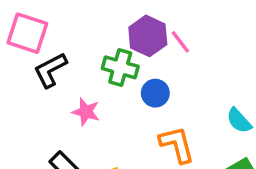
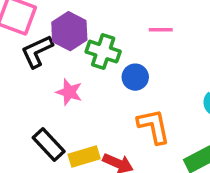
purple hexagon: (148, 36) -> (69, 31), moved
pink line: (180, 42) -> (161, 30), turned -55

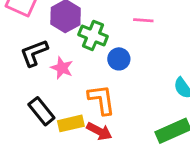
black L-shape: (37, 51) -> (34, 53), moved
orange L-shape: (154, 126) -> (101, 100), moved

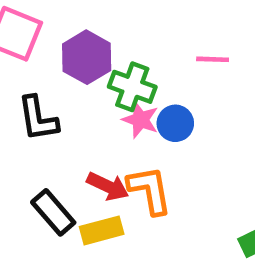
black L-shape: (34, 53) -> (38, 119), turned -76
pink star: (62, 68) -> (140, 120), moved
red arrow: (99, 131) -> (108, 186), moved

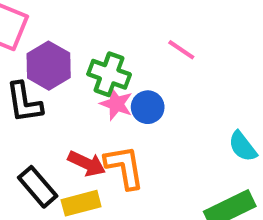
purple hexagon: (87, 57) -> (49, 66), moved
pink line: (213, 59) -> (181, 50), turned 32

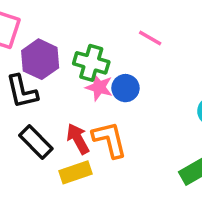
red arrow: (87, 164) -> (78, 139), turned -140
black rectangle: (38, 187) -> (36, 142), moved

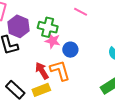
blue circle: (125, 88) -> (70, 50), moved
black rectangle: (36, 142) -> (15, 90), moved

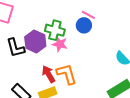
purple hexagon: (19, 26) -> (35, 41), moved
blue circle: (70, 50) -> (84, 25), moved

